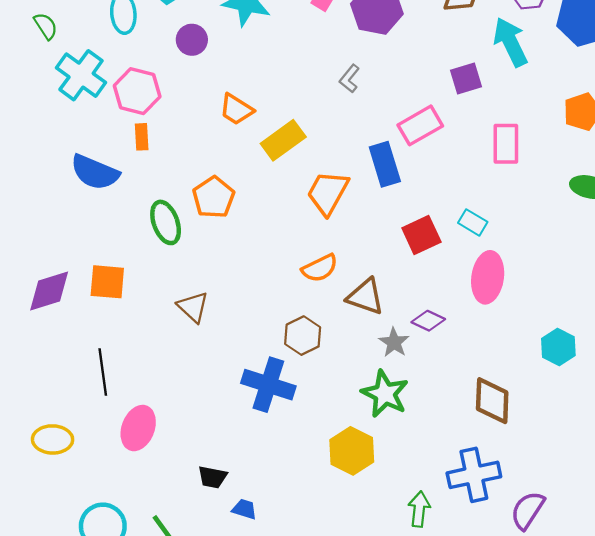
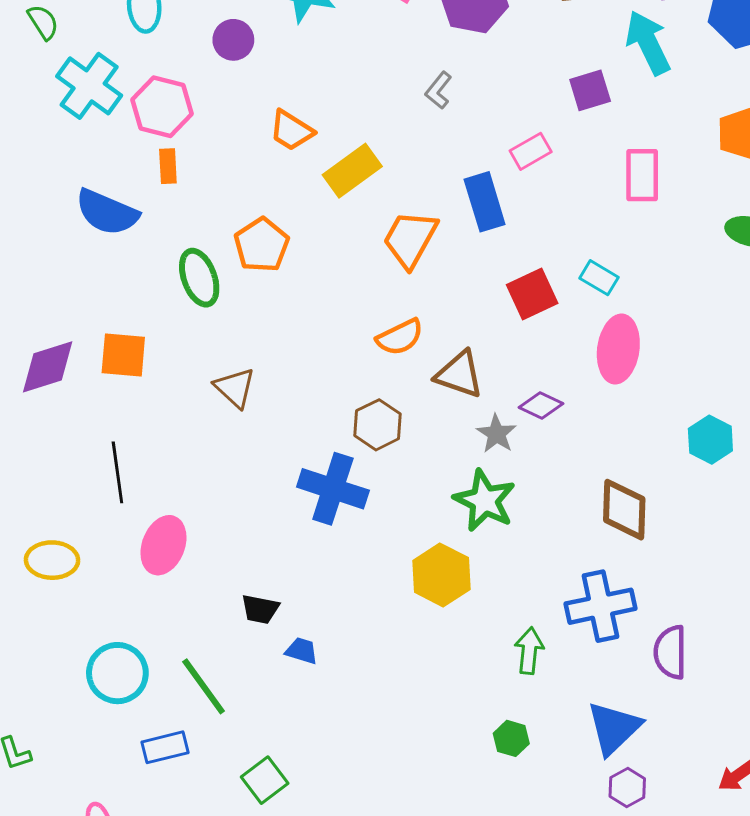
pink rectangle: (420, 125) -> (531, 151), size x0.7
purple semicircle: (528, 510) -> (670, 652), turned -33

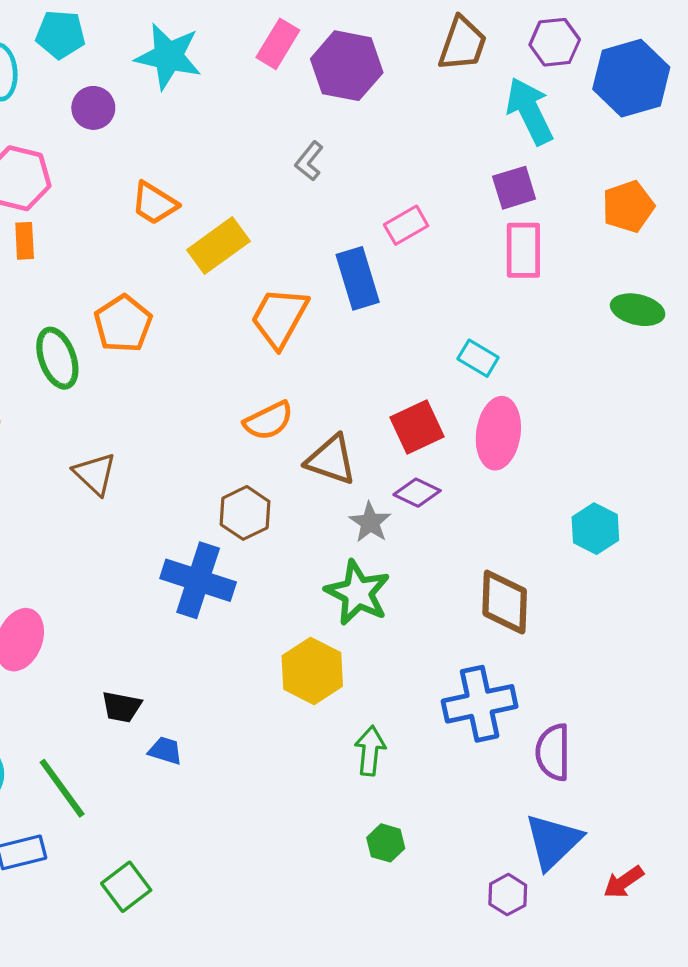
purple square: (590, 90) -> (514, 188), moved
red square: (532, 294) -> (417, 427), moved
green arrow: (529, 651) -> (370, 751), moved
blue triangle: (614, 728) -> (553, 841), moved

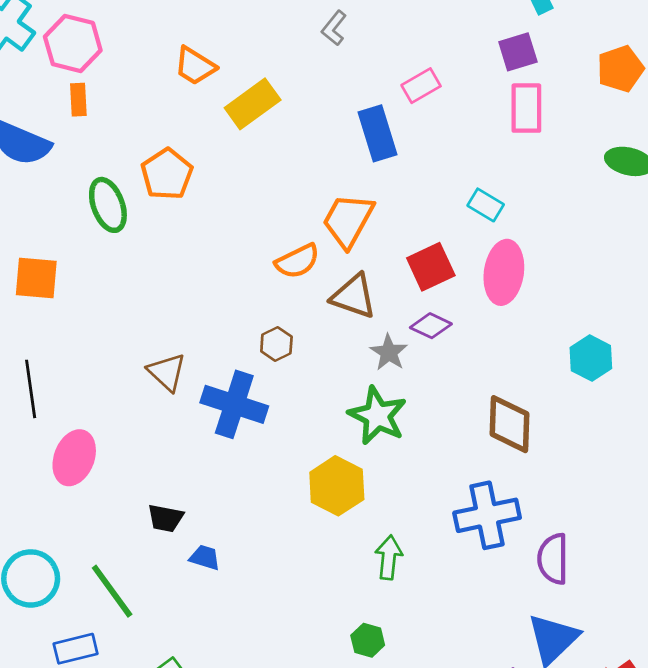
orange trapezoid: (279, 317) -> (348, 220), moved
brown triangle: (95, 474) -> (167, 372), moved
brown hexagon: (245, 513) -> (276, 344), size x0.7
green hexagon: (386, 843) -> (368, 640), moved

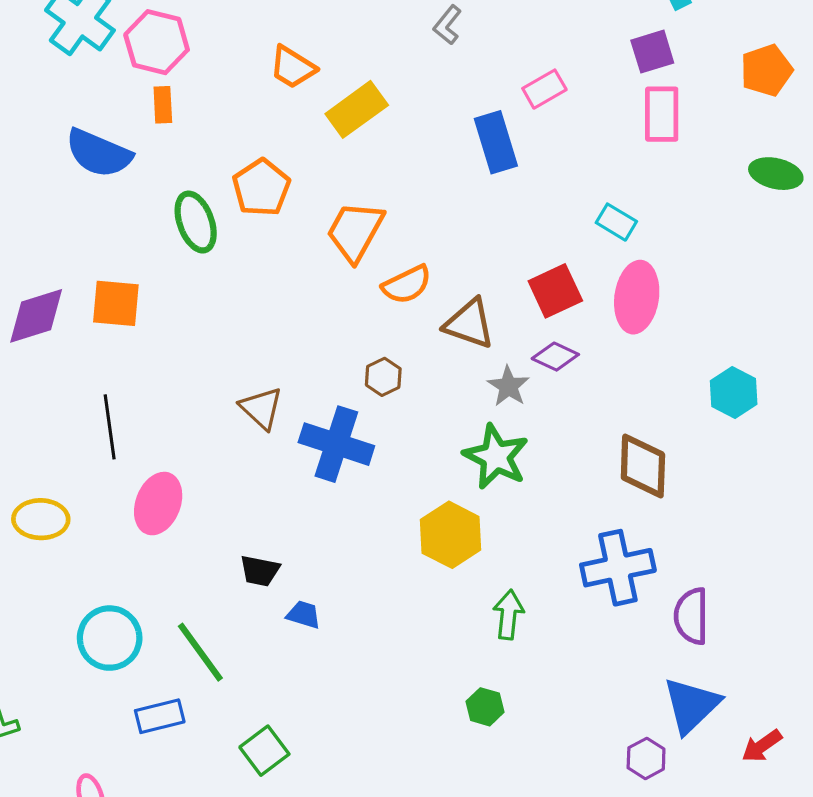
orange trapezoid: (348, 220) -> (355, 231), moved

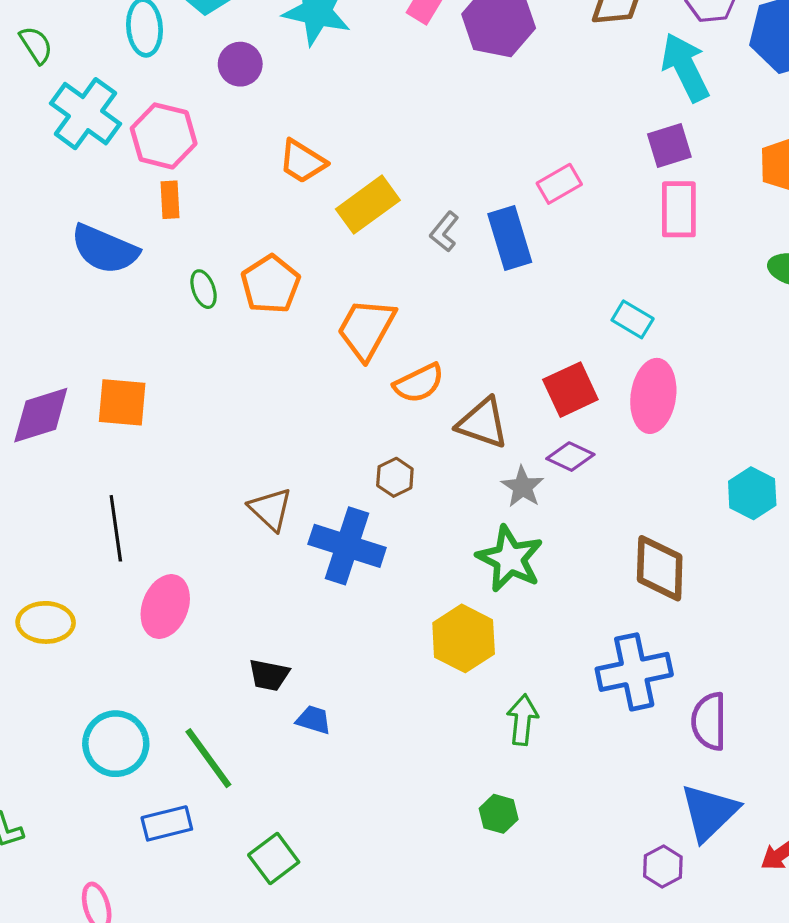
gray L-shape: (447, 25) -> (444, 232), moved
green ellipse: (196, 222) -> (204, 289), moved, size x0.6

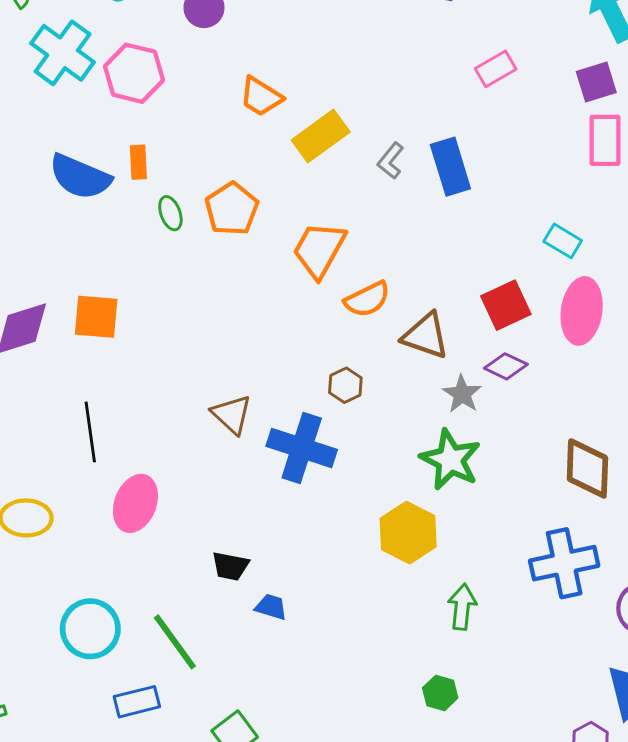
pink rectangle: (559, 184) -> (496, 69), moved
orange rectangle: (170, 200) -> (138, 162), moved

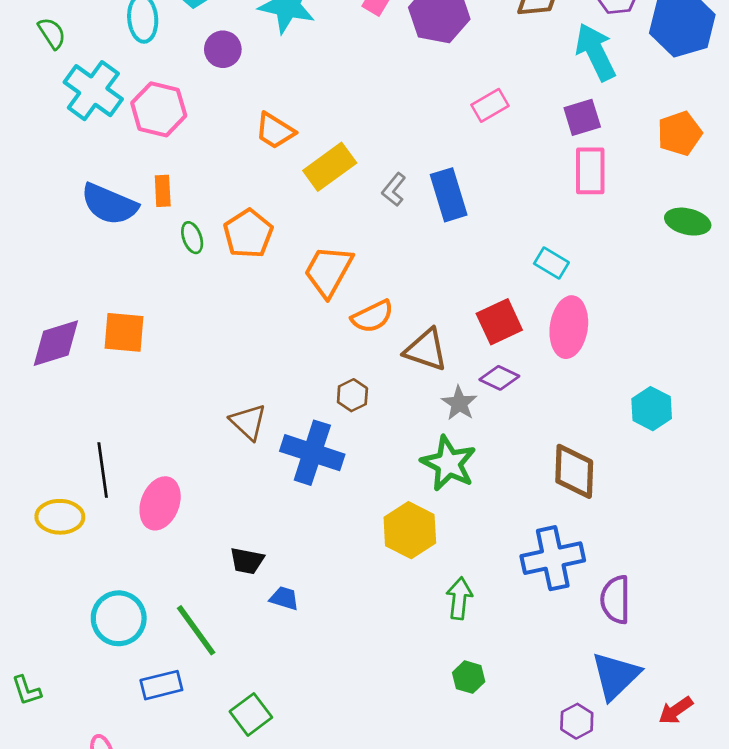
black line: (90, 432) -> (103, 470), moved
green hexagon: (440, 693) -> (469, 677), moved

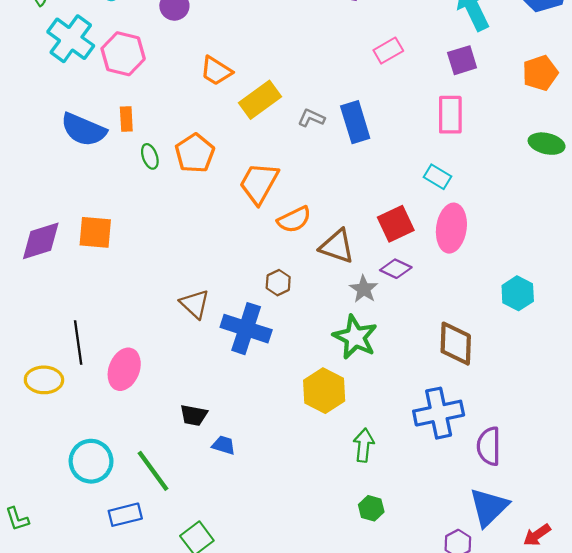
pink rectangle: (590, 171) -> (450, 115), moved
gray L-shape: (394, 190) -> (311, 118), turned 75

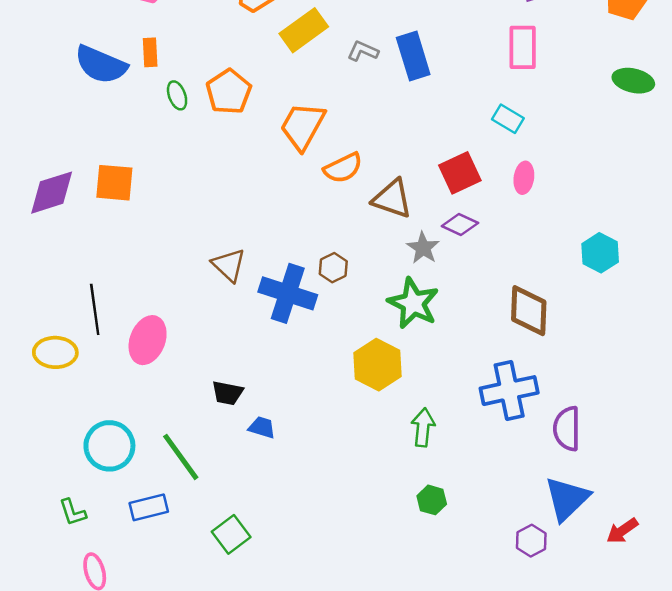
pink ellipse: (451, 228) -> (524, 178), size x0.6
brown hexagon: (278, 283) -> (333, 268), moved
green L-shape: (17, 519) -> (73, 512), moved

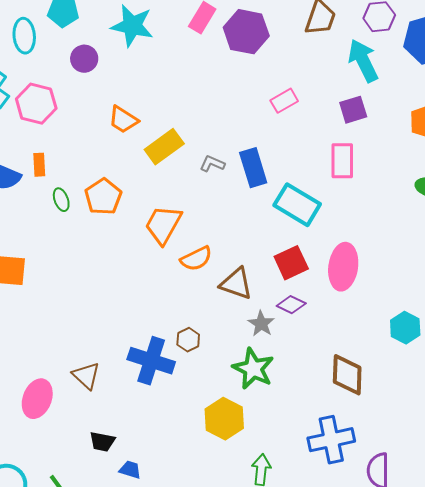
cyan rectangle: (508, 119) -> (297, 205), moved, size x1.8
pink ellipse: (524, 178) -> (343, 267), size x1.8
brown triangle: (229, 265) -> (86, 376), moved

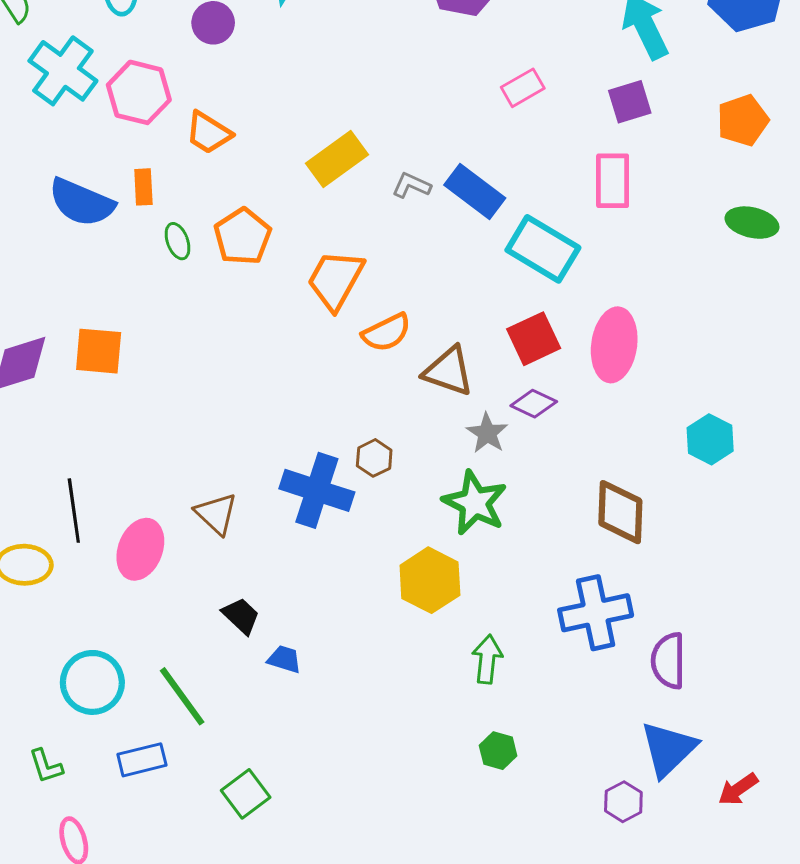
orange trapezoid: (123, 120) -> (208, 133), moved
blue rectangle: (253, 168) -> (475, 192), turned -36
black trapezoid: (102, 442) -> (241, 616), turned -148

